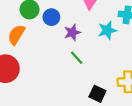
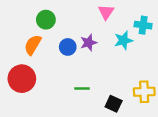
blue circle: (51, 17) -> (68, 47), moved
green line: (77, 58) -> (82, 88), moved, turned -48

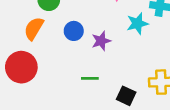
purple star: (88, 43) -> (101, 41), moved

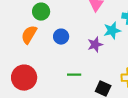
purple star: (101, 41) -> (95, 45), moved
red circle: (21, 67) -> (24, 78), moved

